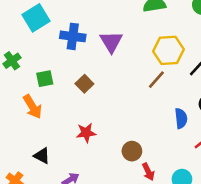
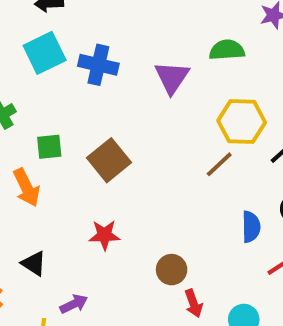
blue cross: (73, 36) -> (98, 65), moved
purple triangle: (111, 42) -> (172, 77), moved
brown square: (84, 84) -> (109, 160), size x1.5

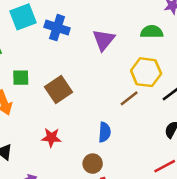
green semicircle: (227, 50) -> (152, 32), moved
blue semicircle: (251, 227) -> (105, 132), moved

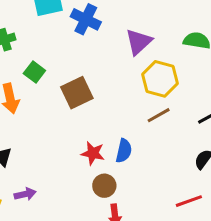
yellow hexagon: (146, 72) -> (160, 79), moved
green square: (21, 78) -> (34, 72), turned 30
red star: (51, 138) -> (93, 153), moved

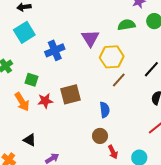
blue cross: (86, 19) -> (55, 50), moved, turned -30
brown square: (77, 93) -> (70, 94), moved, turned 30
red star: (93, 153) -> (45, 101), moved

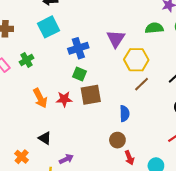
green square: (31, 80) -> (80, 74), moved

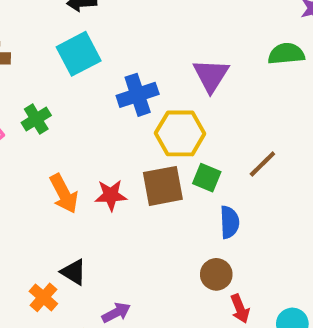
yellow hexagon: (136, 60) -> (180, 133), moved
green square: (80, 74) -> (207, 178), moved
orange cross: (22, 157) -> (43, 297), moved

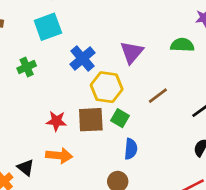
blue cross: (138, 95) -> (83, 58), turned -30
green cross: (36, 119) -> (27, 67), moved
brown line: (262, 164) -> (158, 96), moved
orange arrow: (64, 194) -> (59, 156), moved, turned -65

